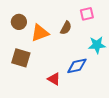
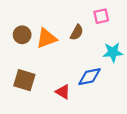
brown circle: (19, 22) -> (22, 35), moved
brown square: (21, 58) -> (24, 80), moved

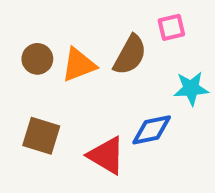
brown semicircle: (77, 32) -> (130, 55), size x1.5
red triangle: (63, 92) -> (106, 155), size x1.5

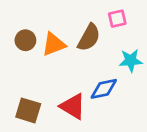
brown square: (41, 136) -> (28, 110), moved

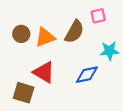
red triangle: (73, 106) -> (44, 72), moved

